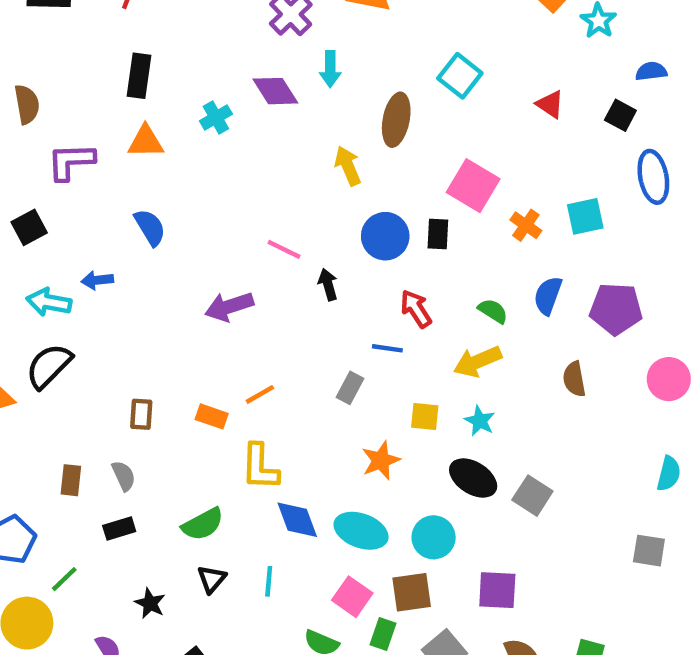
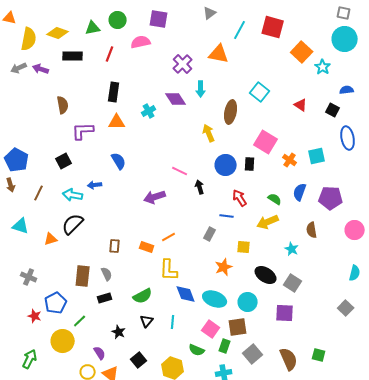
cyan star: (480, 421) -> (292, 249), moved
brown rectangle: (71, 480) -> (83, 276), size x1.5
gray square: (649, 551) -> (346, 308), turned 35
purple square: (497, 590) -> (285, 313), moved

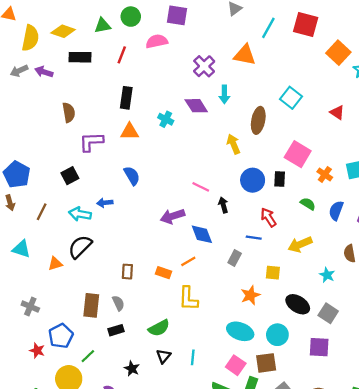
cyan cross: (149, 111) -> (166, 119), turned -32
green semicircle: (275, 199) -> (308, 204), moved
blue diamond: (186, 294) -> (202, 234), moved

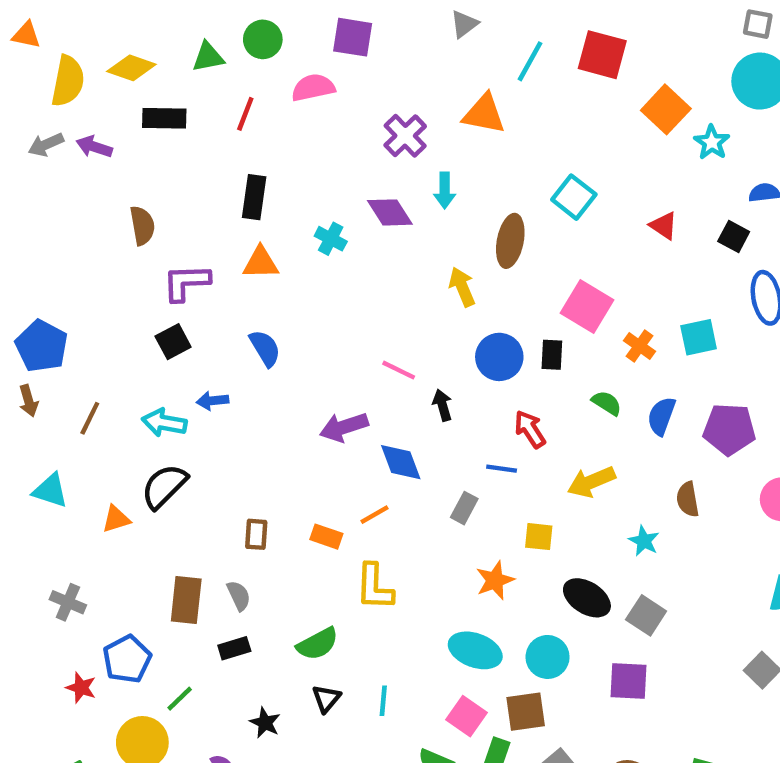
black square: (70, 176) -> (173, 342), moved

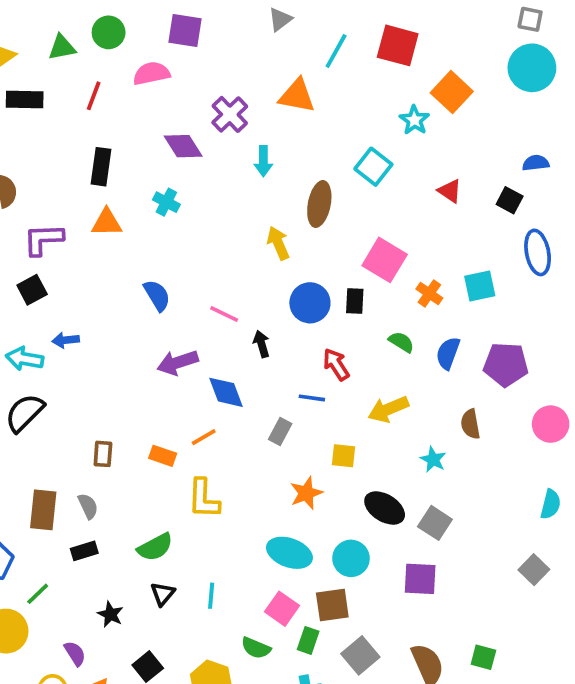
cyan star: (712, 142) -> (414, 120), moved
purple diamond: (390, 212) -> (183, 146), moved
blue semicircle: (265, 348) -> (157, 295), moved

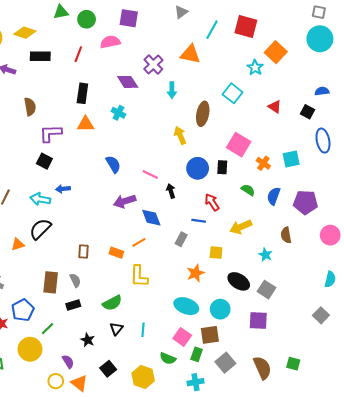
green triangle: (62, 47) -> (61, 12), moved
black square: (32, 290) -> (44, 161), turned -35

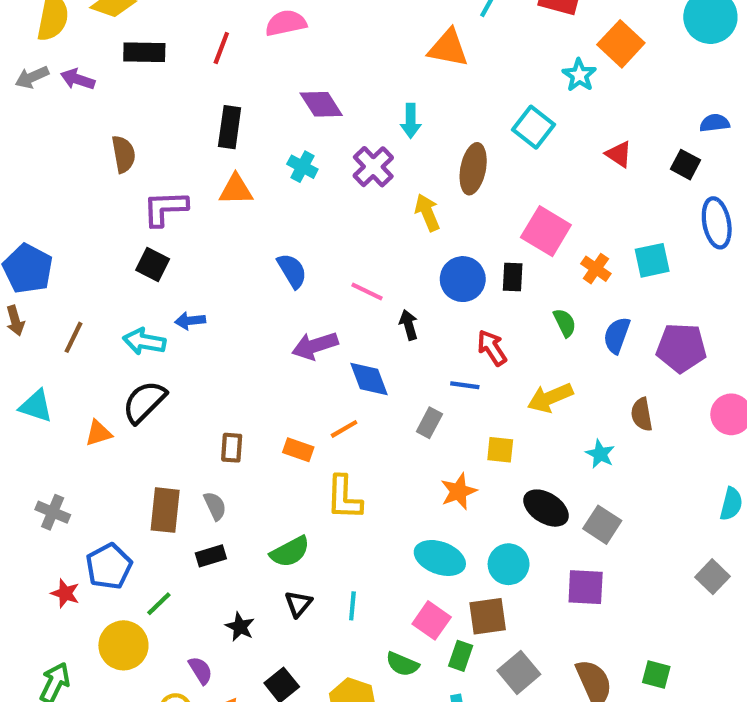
purple cross: (153, 64) -> (373, 167), moved
green semicircle: (248, 190) -> (565, 323), turned 32

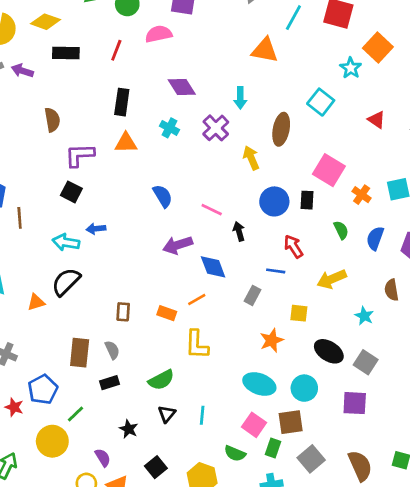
brown line: (74, 337) -> (20, 218), moved, turned -30

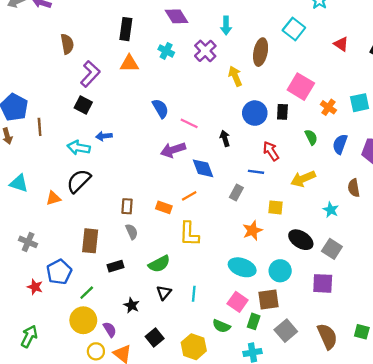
purple L-shape: (80, 155) -> (90, 74), turned 135
pink line: (212, 210) -> (189, 123), moved
gray semicircle: (112, 350) -> (132, 232), moved
yellow circle: (52, 441) -> (83, 320), moved

